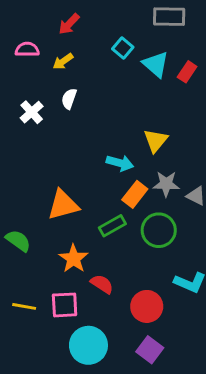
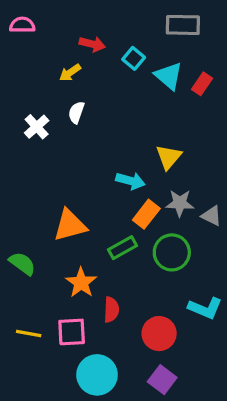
red arrow: (69, 24) -> (92, 44), moved, turned -120
pink semicircle: (27, 49) -> (22, 25), moved
red semicircle: (102, 284) -> (111, 310), turned 60

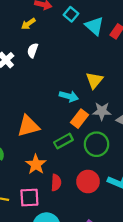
red circle: (159, 334) -> (88, 182), moved

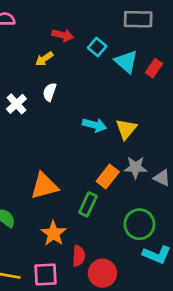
cyan arrow: (69, 96) -> (95, 125), moved
green rectangle: (63, 141) -> (88, 204), turned -36
green circle: (97, 144) -> (139, 224), moved
red circle: (88, 182) -> (102, 273), moved

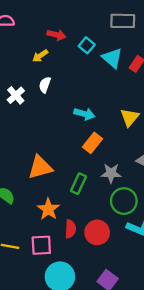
yellow triangle: (126, 129) -> (130, 117), moved
gray star: (135, 167) -> (111, 173), moved
orange rectangle: (108, 177) -> (92, 143), moved
red circle: (102, 273) -> (97, 232), moved

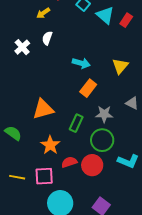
green circle: (124, 201) -> (102, 140), moved
red semicircle: (70, 229) -> (69, 162), turned -112

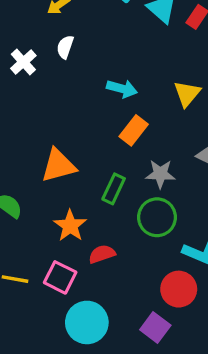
red circle: (92, 165) -> (179, 289), moved
pink square: (44, 176) -> (60, 277), turned 30

